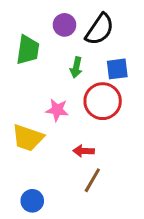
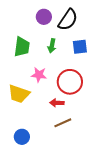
green trapezoid: (28, 50) -> (22, 47), moved
red circle: (103, 101) -> (70, 82), moved
brown line: (92, 180) -> (63, 123), turned 36

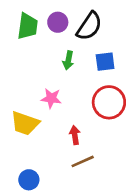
green trapezoid: (22, 47) -> (28, 26), moved
red circle: (70, 82) -> (109, 102), moved
red arrow: (57, 103) -> (75, 135), turned 80

